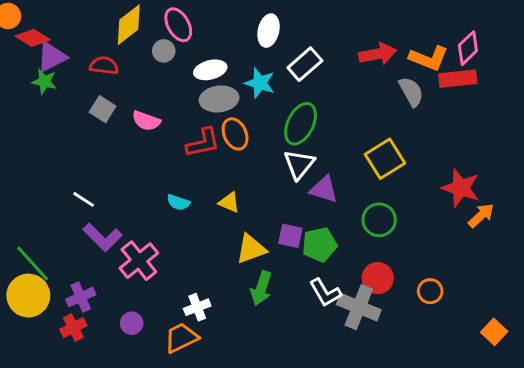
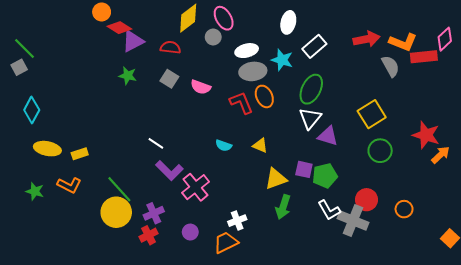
pink diamond: (468, 48) -> (445, 39), moved
green star: (44, 82) -> (128, 76), moved
red L-shape: (203, 143) -> (241, 103), turned -100
green circle: (379, 220) -> (380, 151), moved

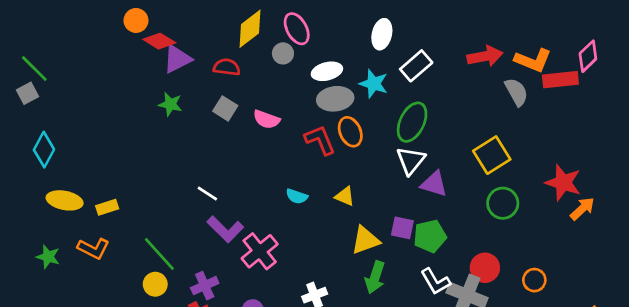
yellow circle: (116, 212) -> (155, 284), size x0.6

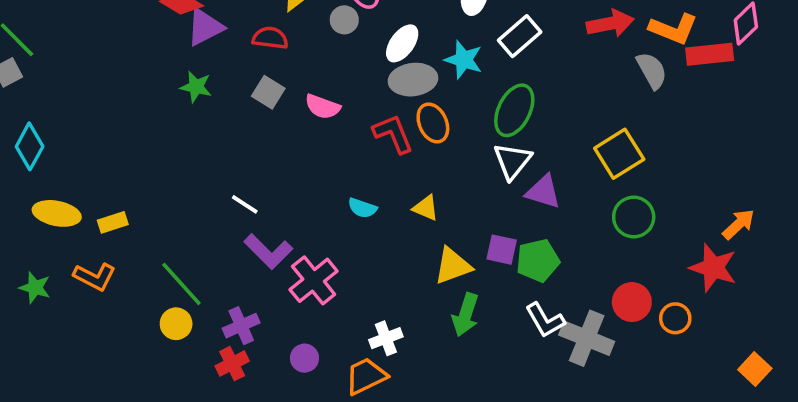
white ellipse: (327, 71) -> (402, 43), turned -40
red star: (563, 183) -> (713, 268), moved
red circle: (485, 268) -> (632, 302), moved

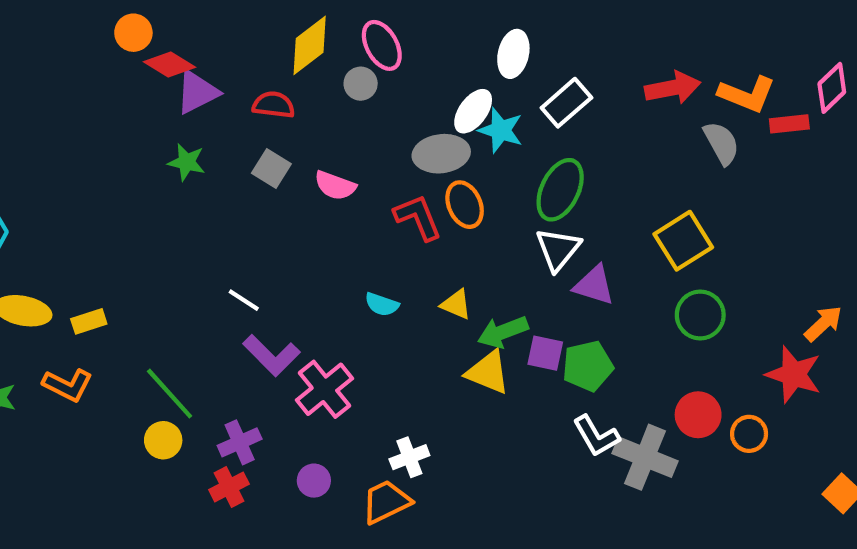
white ellipse: (402, 43) -> (473, 111), moved
red rectangle: (710, 54) -> (789, 124), size x0.7
yellow triangle: (453, 266) -> (488, 372), turned 42
green arrow: (465, 315) -> (503, 332), moved, turned 51

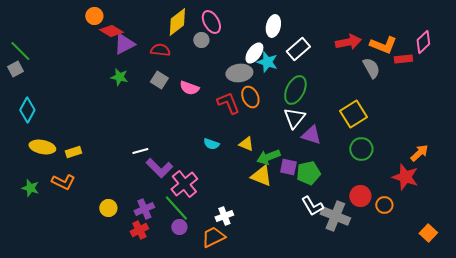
white line: (244, 300) -> (140, 151), moved, turned -49
green line: (170, 394) -> (176, 208), moved

